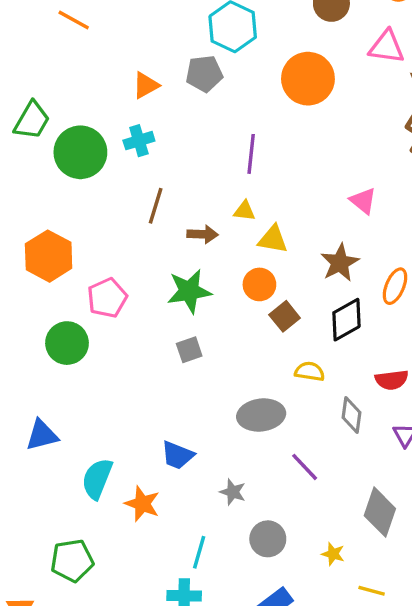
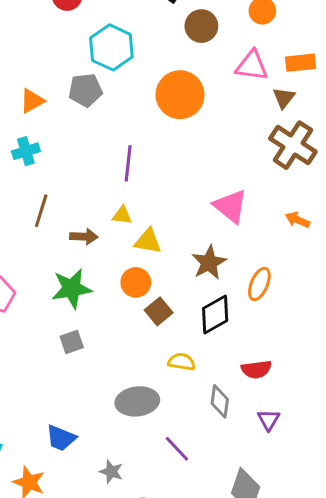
pink triangle: (363, 201) -> (230, 206), size x1.4

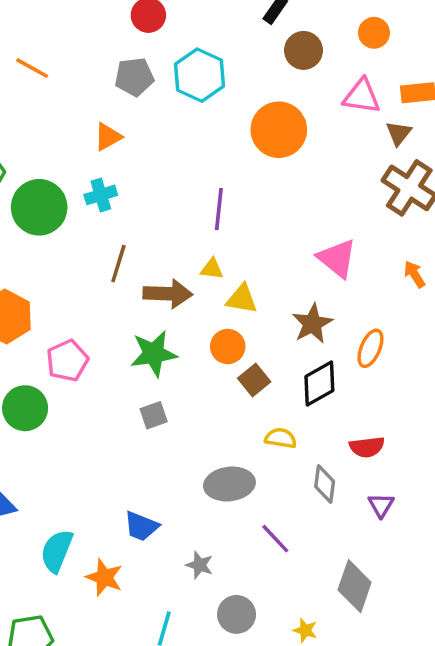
gray pentagon: (85, 90) -> (134, 77), moved
orange arrow: (298, 220) -> (415, 274), turned 35
brown arrow: (84, 237) -> (168, 294), size x1.5

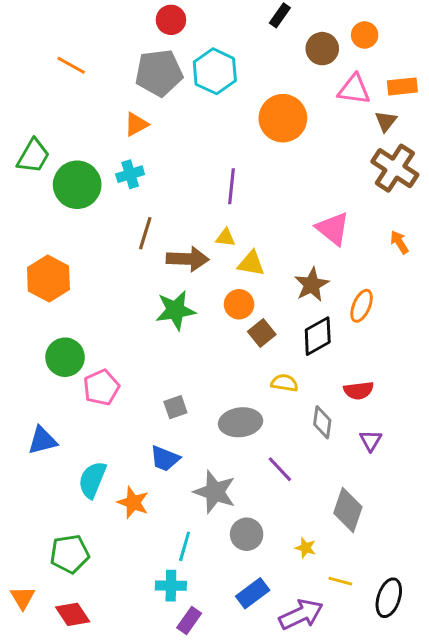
brown circle: (303, 50) -> (322, 49), moved
gray pentagon: (134, 77) -> (159, 73), size x1.4
pink pentagon: (67, 361) -> (101, 387), moved
gray square: (154, 415) -> (175, 407), moved
gray star: (200, 565) -> (215, 492), size x1.8

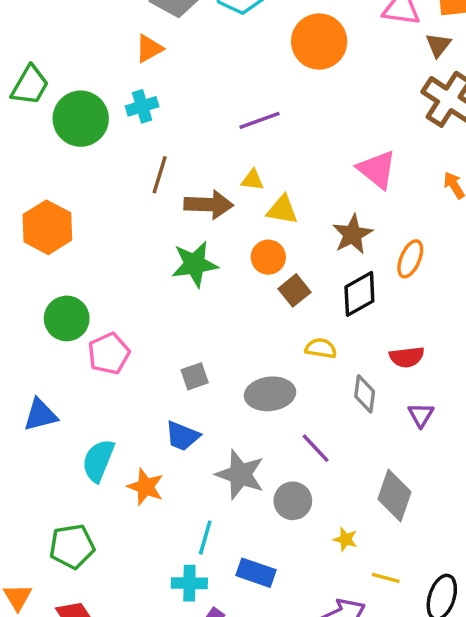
purple line: (231, 186) -> (260, 120), turned 64
gray circle: (247, 534) -> (293, 501), moved
blue rectangle: (253, 593) -> (256, 573), moved, turned 56

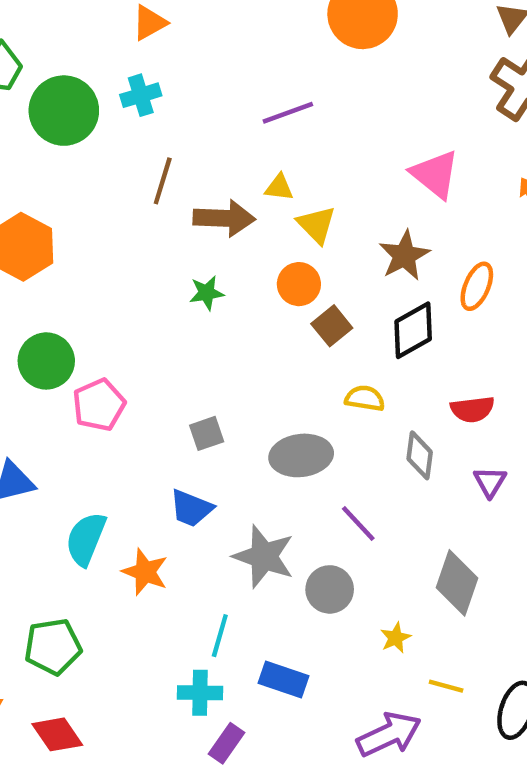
yellow triangle: (282, 210) -> (316, 225), turned 36
green star: (195, 264) -> (207, 293), size x0.6
yellow star: (345, 539) -> (396, 638), turned 30

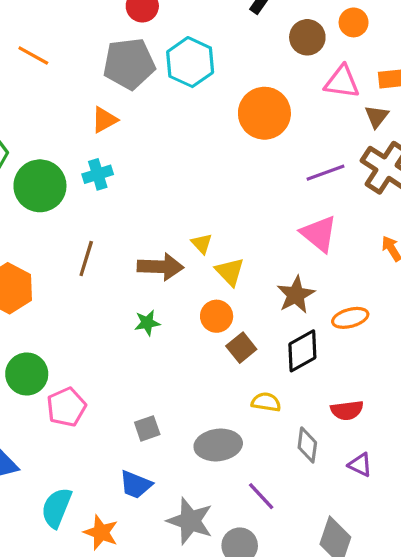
purple line: (288, 113) -> (325, 173), moved
brown line: (163, 181) -> (86, 258), moved
yellow triangle: (279, 187) -> (202, 244), turned 40
orange ellipse: (477, 286) -> (350, 318), turned 52
purple triangle: (490, 482) -> (360, 465), turned -35

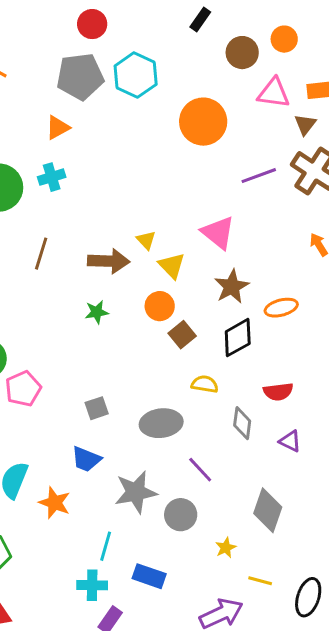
pink triangle: (319, 234) -> (218, 233), moved
gray star: (190, 521) -> (136, 492), turned -30

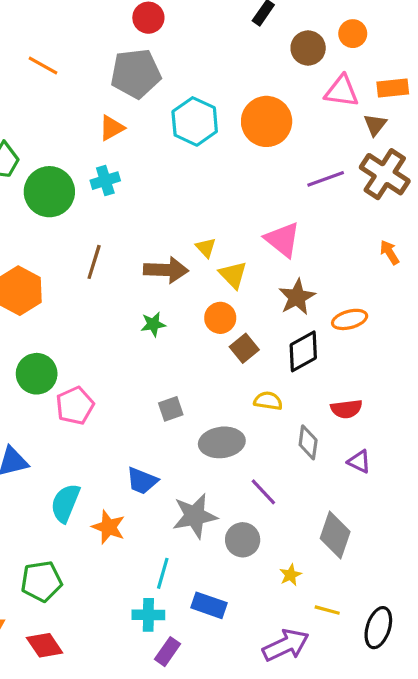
cyan hexagon: (136, 75) -> (195, 121), moved
gray square: (97, 408) -> (171, 409), moved

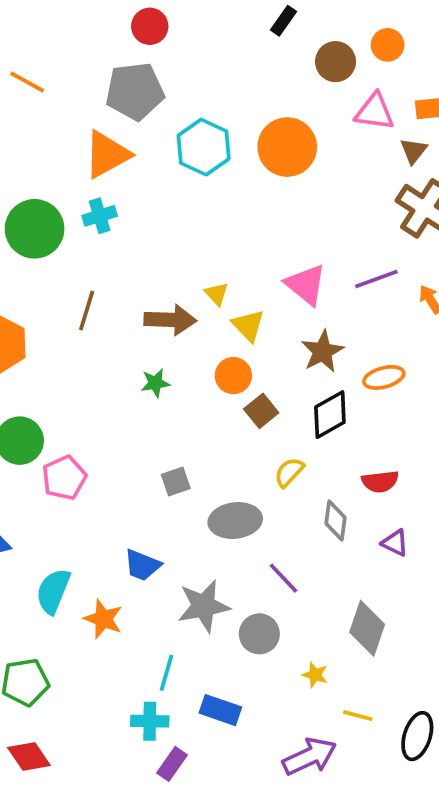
orange triangle: (112, 128) -> (107, 154), size x1.6
purple line: (326, 179) -> (376, 279), moved
yellow semicircle: (268, 401) -> (289, 472), turned -56
yellow star: (291, 575) -> (315, 675), turned -30

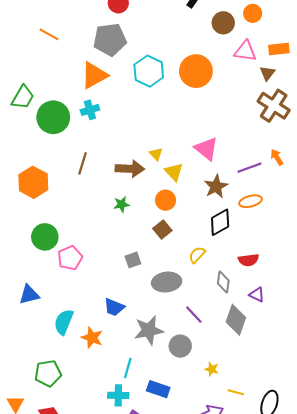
purple line: (376, 279) -> (249, 168), moved
brown square: (261, 411) -> (162, 230), moved
gray diamond: (367, 628) -> (236, 320), moved

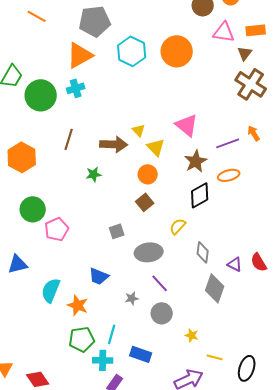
green star: (121, 204) -> (94, 174), moved
red semicircle: (248, 260) -> (259, 262), moved, turned 66
purple line: (194, 315) -> (160, 283), moved
gray star: (149, 330) -> (132, 298), size x0.5
green pentagon: (48, 373) -> (82, 339), moved

